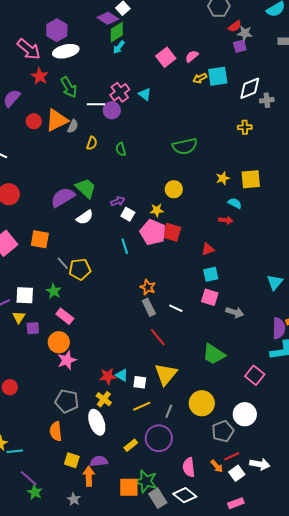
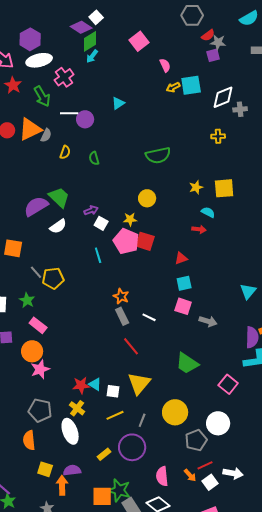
pink semicircle: (192, 56) -> (165, 65), turned 104
pink square: (166, 57) -> (139, 41), moved
pink cross: (120, 92) -> (64, 77), moved
cyan triangle: (145, 94) -> (118, 103), turned 48

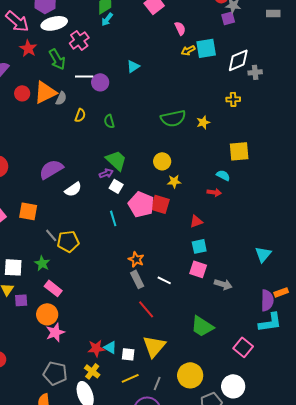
yellow star: (196, 187) -> (203, 122), moved
green trapezoid: (59, 197) -> (116, 160), moved
yellow star: (130, 219) -> (174, 181), moved

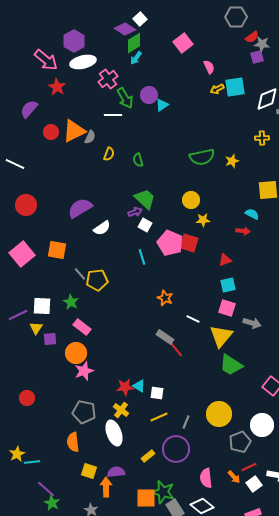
green arrow: (57, 59) -> (125, 98), moved
purple circle: (100, 82) -> (149, 95), moved
gray rectangle: (137, 279) -> (165, 337), moved, turned -30
yellow triangle: (154, 346) -> (221, 336), moved

